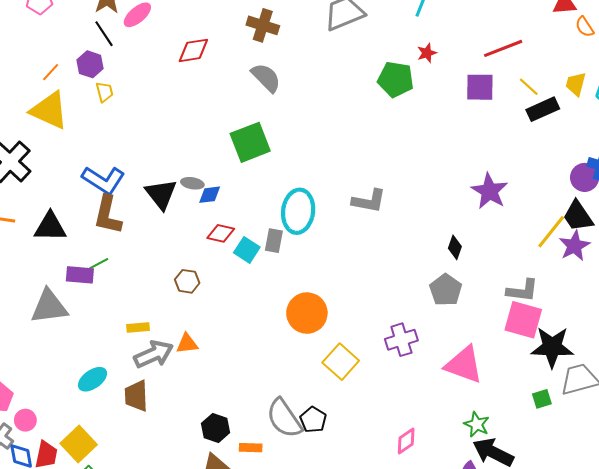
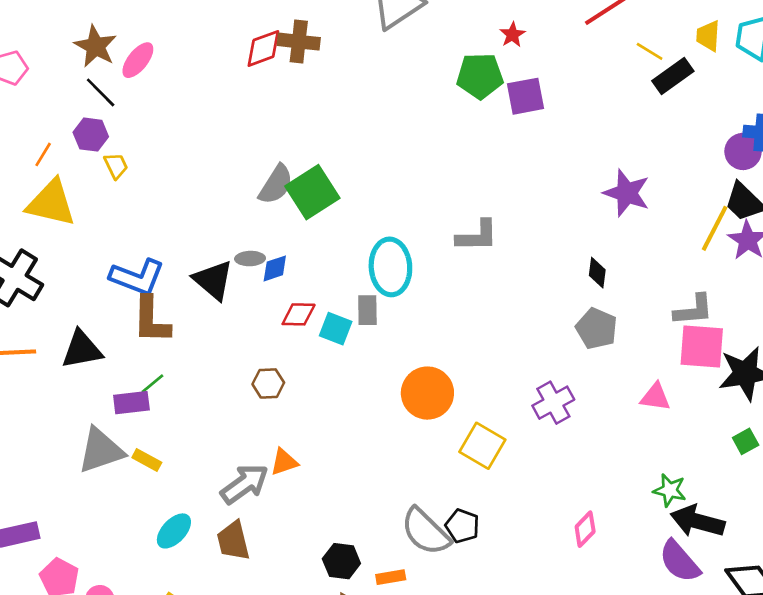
red diamond: (193, 50) -> (263, 48), moved
gray semicircle: (266, 78) -> (276, 185), moved, turned 88
purple square: (480, 87) -> (525, 96), moved
yellow rectangle: (138, 327) -> (147, 460), moved, turned 45
pink triangle: (464, 365) -> (655, 397), moved, size x0.6

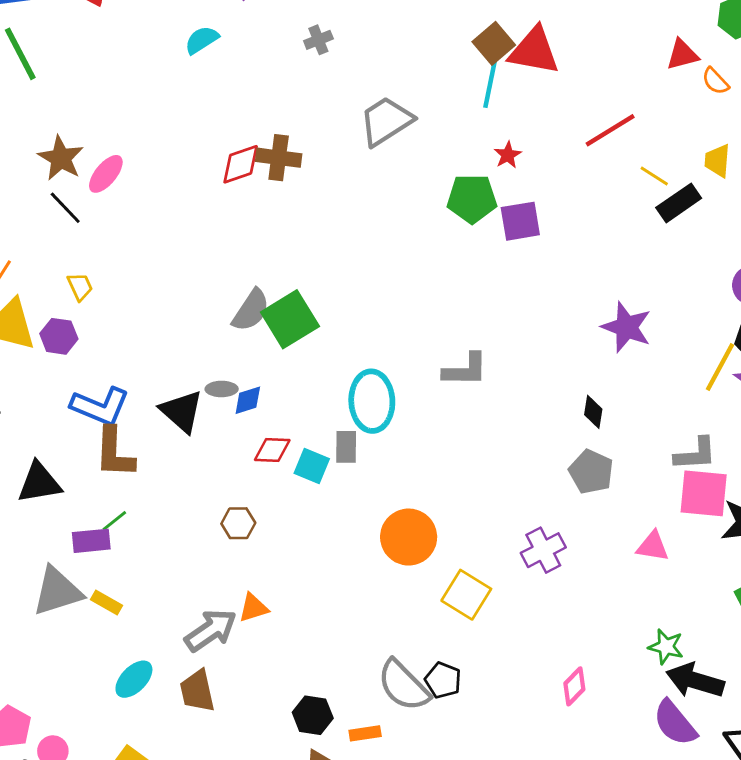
purple hexagon: (91, 135) -> (59, 336), moved

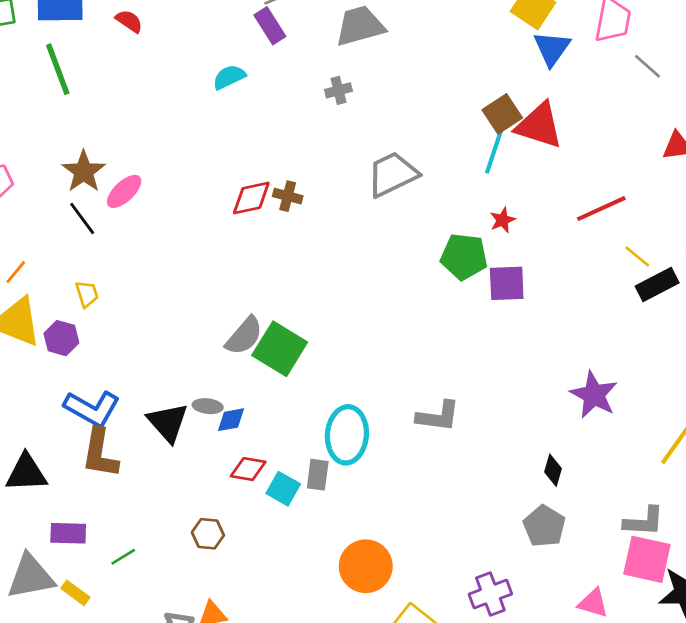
brown cross: (279, 158) -> (288, 196), size x0.7
green square: (290, 319) -> (280, 349), turned -34
green line: (114, 521) -> (123, 557), moved

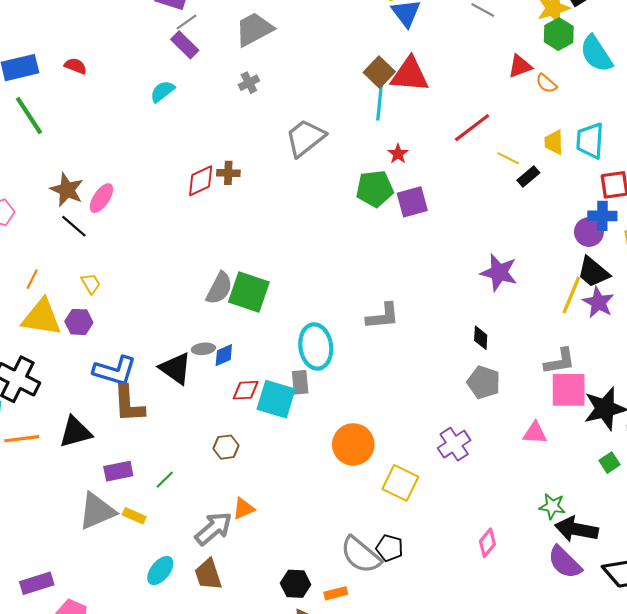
black rectangle: (657, 285) -> (528, 176), size x0.7
cyan square: (283, 489) -> (276, 399), size x1.5

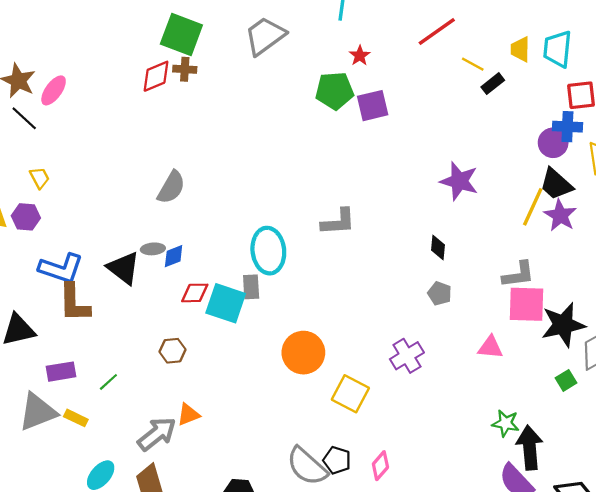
green square: (249, 292) -> (181, 35), moved
gray pentagon: (484, 382) -> (440, 293), size x0.7
black arrow: (576, 529) -> (530, 448), turned 72
pink diamond: (487, 543) -> (380, 466), moved

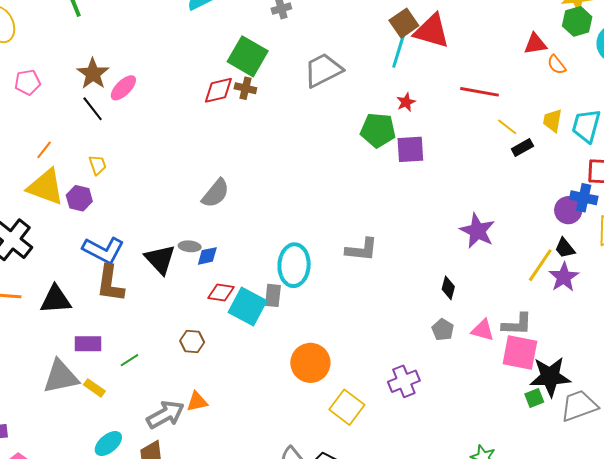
red line: (437, 31) -> (479, 92), turned 36
black trapezoid: (556, 184) -> (565, 248), size x0.7
pink triangle: (490, 347) -> (483, 330), moved
green square: (566, 380) -> (534, 398), moved

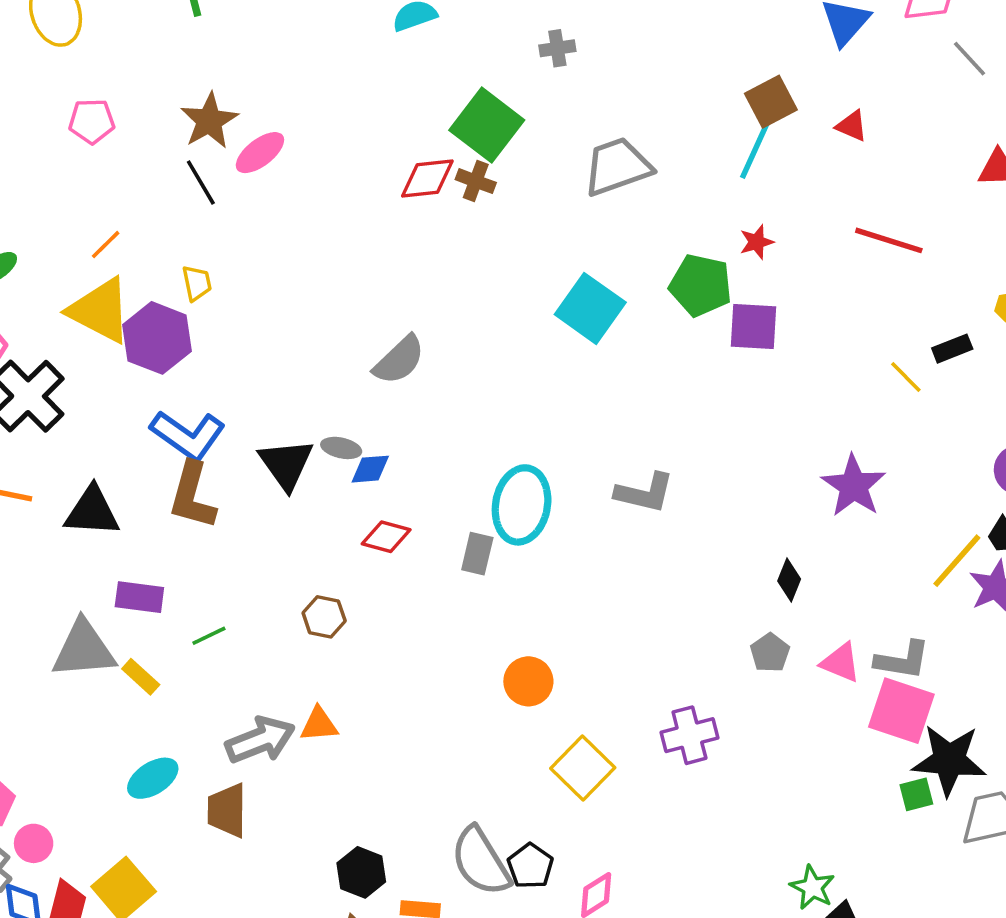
red triangle: (432, 31) -> (852, 126), moved, size x0.5
yellow line: (507, 127) -> (906, 377), moved
purple hexagon: (79, 198) -> (157, 338), size x1.5
cyan square: (247, 306) -> (590, 308), moved
orange circle: (310, 363) -> (528, 681), size x0.7

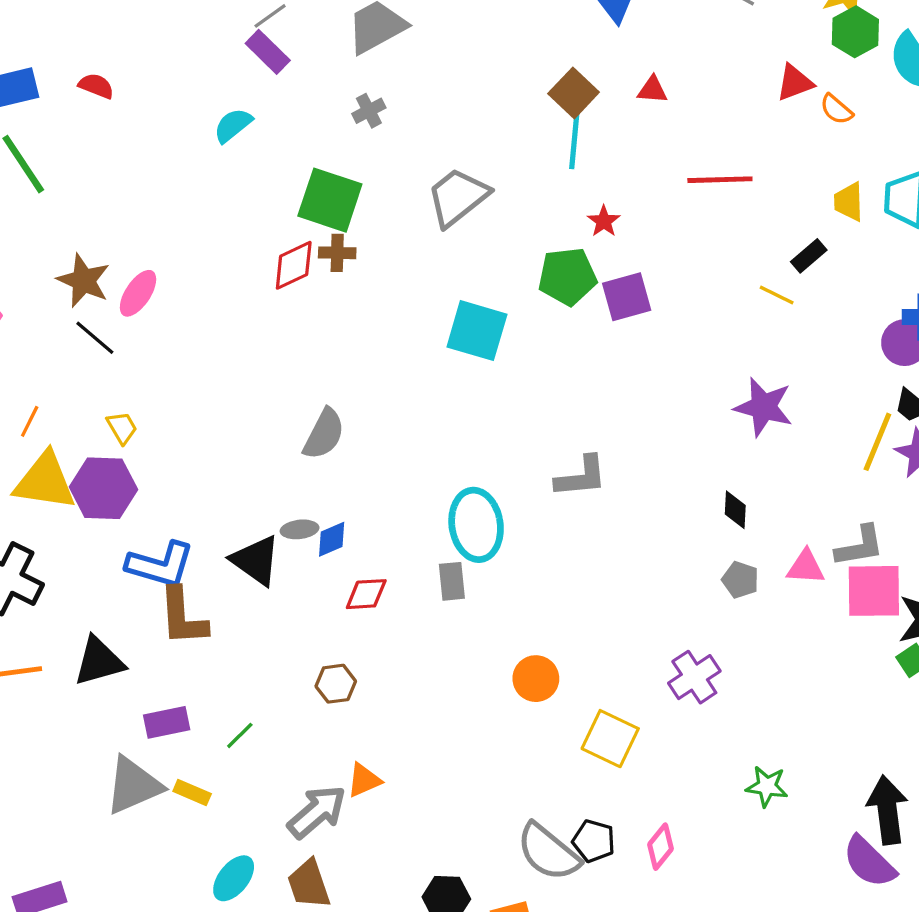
green star: (812, 887) -> (767, 786), moved

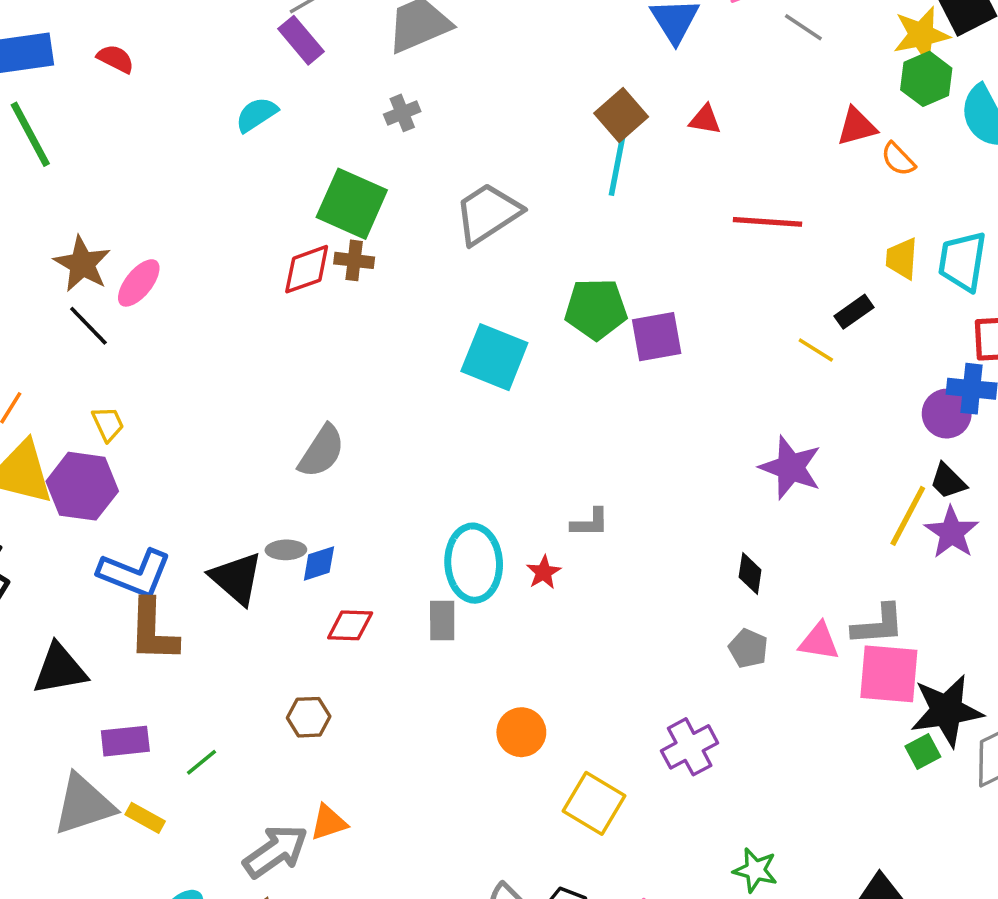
red star: (604, 221) -> (544, 572), moved
gray L-shape: (581, 477) -> (590, 523), size x0.7

